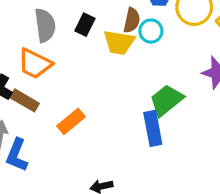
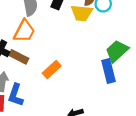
orange trapezoid: (35, 64) -> (24, 31), turned -85

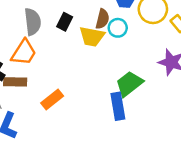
brown rectangle: (19, 57) -> (15, 82), turned -30

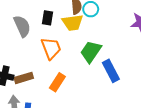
orange trapezoid: (24, 52) -> (51, 48), moved, turned -35
green trapezoid: (129, 84) -> (91, 52), moved

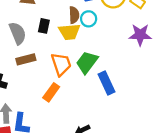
orange trapezoid: (51, 48) -> (61, 64), moved
brown rectangle: (24, 78) -> (26, 59), moved

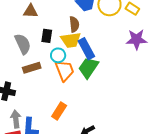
cyan circle: (89, 19) -> (58, 55), moved
blue rectangle: (107, 83) -> (86, 49), moved
orange rectangle: (51, 92) -> (59, 111), moved

